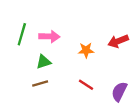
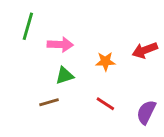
green line: (22, 34) -> (28, 26), moved
green triangle: (44, 62) -> (64, 76), moved

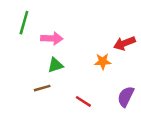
orange star: (105, 61) -> (103, 61), moved
red line: (105, 104) -> (83, 101), moved

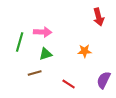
green line: (24, 23) -> (20, 42), moved
red arrow: (124, 43) -> (99, 17), moved, turned -84

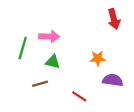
green triangle: (46, 54) -> (53, 62), turned 32
purple semicircle: (104, 80) -> (113, 80), moved, turned 72

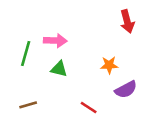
purple semicircle: (113, 80) -> (126, 90), turned 144
brown line: (40, 84) -> (28, 105), moved

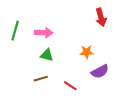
green line: (26, 53) -> (15, 31), moved
brown line: (28, 105) -> (41, 79), moved

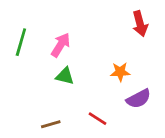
pink arrow: (44, 33) -> (61, 45), turned -60
brown line: (41, 79) -> (51, 124), moved

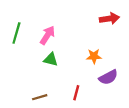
red arrow: (140, 24) -> (109, 19), turned -84
red line: (97, 119) -> (76, 93), turned 72

